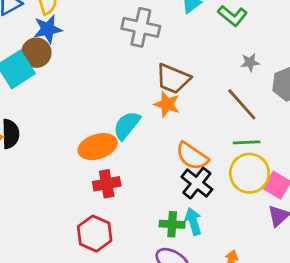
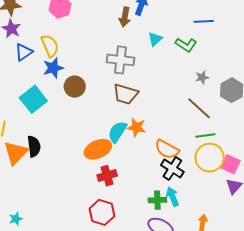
brown circle: (36, 53) -> (75, 87), moved
brown trapezoid: (173, 79) -> (125, 94), moved
orange star: (167, 104) -> (137, 127), moved

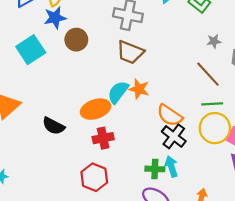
black semicircle: (34, 146) -> (53, 126), moved, turned 120

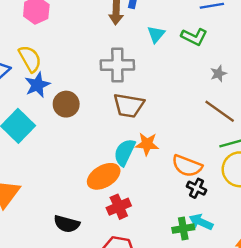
black semicircle: (53, 126) -> (67, 224), moved
black cross: (174, 136) -> (196, 188), size x0.7
cyan arrow: (171, 167) -> (201, 222), turned -36

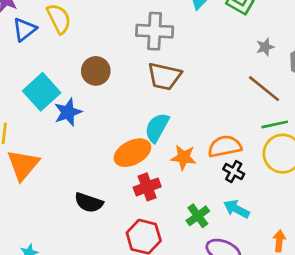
blue star: (37, 85) -> (68, 112), moved
orange star: (147, 144) -> (184, 157), moved
orange semicircle: (187, 166) -> (225, 146), turned 144
green cross: (183, 229) -> (198, 216), moved, turned -30

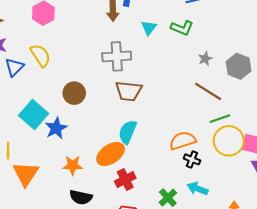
orange star: (184, 157) -> (73, 165), moved

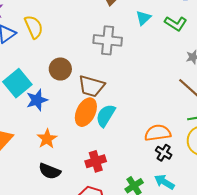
brown trapezoid: (129, 91) -> (91, 86), moved
orange ellipse: (111, 154) -> (86, 112), moved, turned -40
orange star: (73, 165) -> (47, 139), turned 30

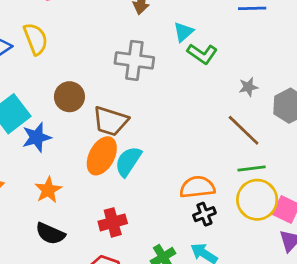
green L-shape: (176, 23) -> (202, 54), moved
black cross: (164, 153) -> (204, 214), turned 35

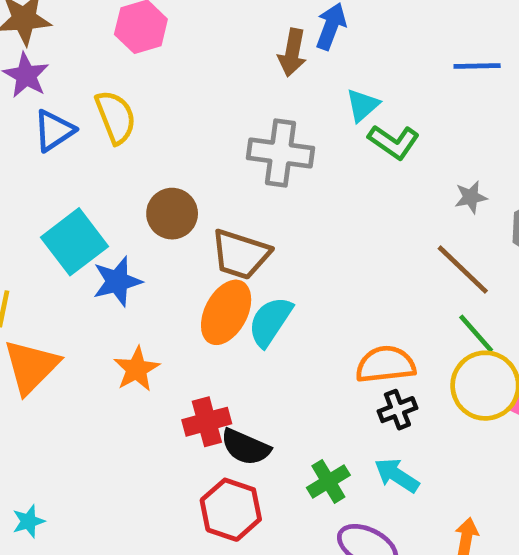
green line: (252, 169) -> (476, 334), turned 56
red cross: (113, 222) -> (207, 422), moved
black semicircle: (50, 234) -> (246, 447), moved

